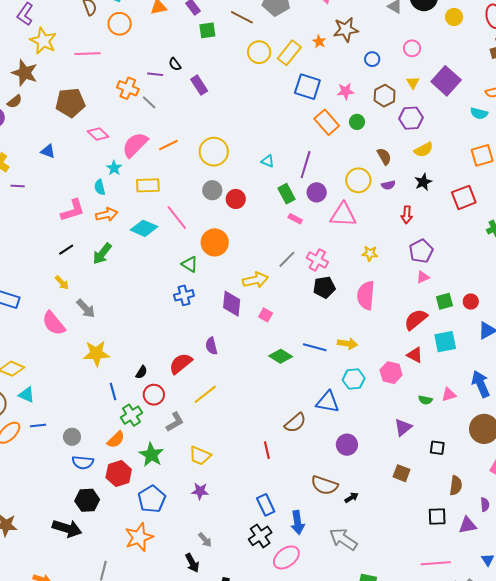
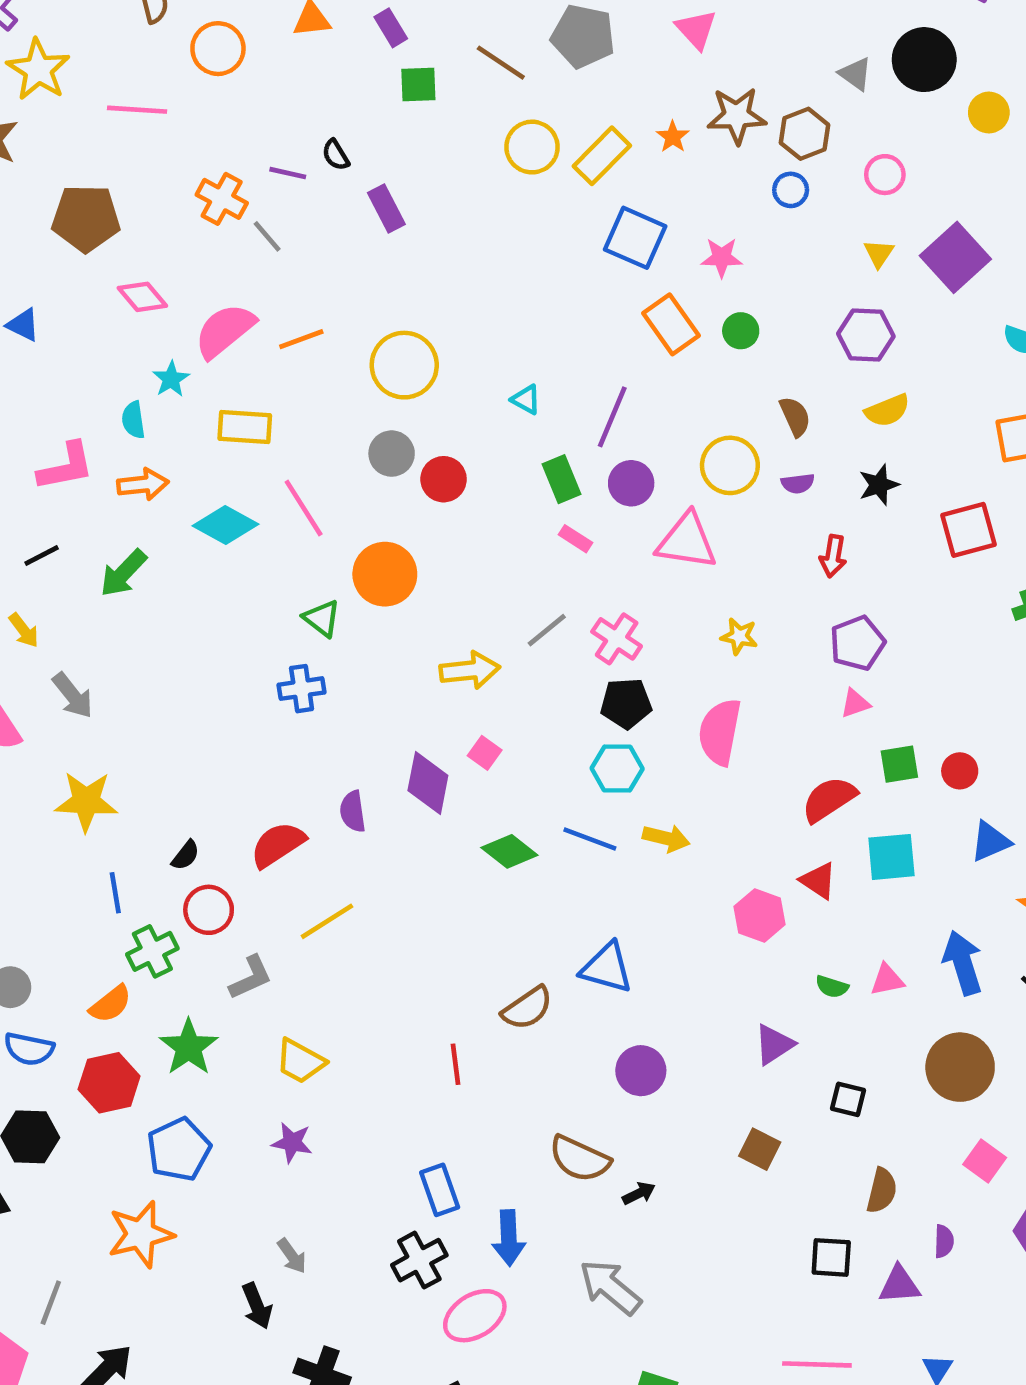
brown hexagon: (385, 96) -> (805, 134), moved
purple diamond: (232, 304) -> (428, 783), moved
cyan hexagon: (354, 379) -> (617, 768), moved

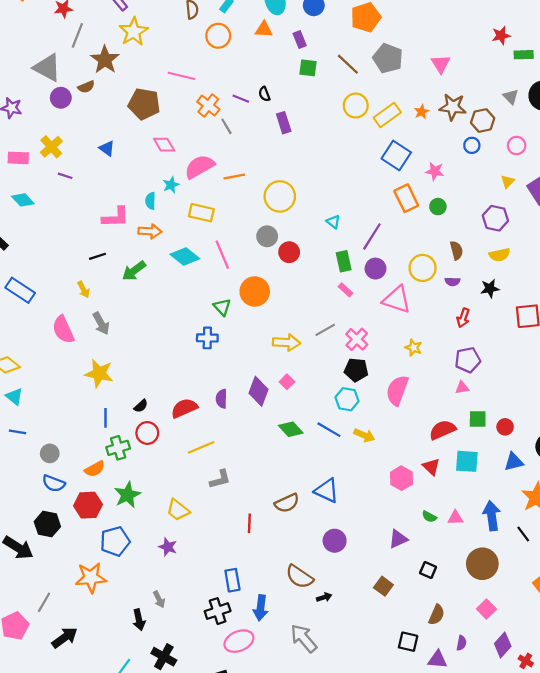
pink line: (137, 110) -> (181, 76), moved
gray L-shape: (251, 978) -> (220, 479), moved

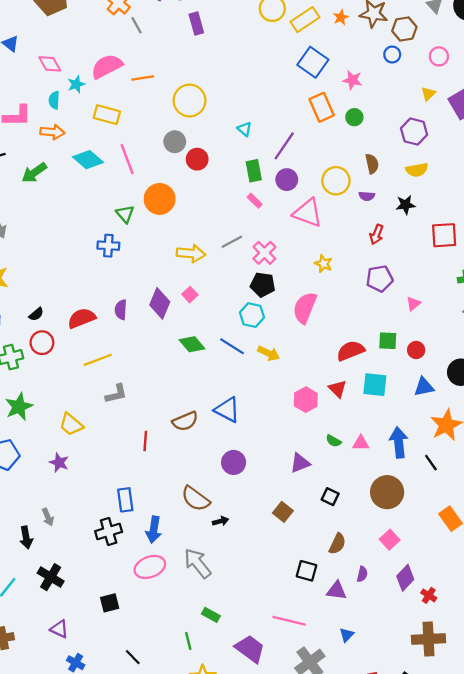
pink diamond: (164, 145) -> (50, 64), moved
pink triangle: (462, 388) -> (413, 304), moved, turned -32
pink ellipse: (239, 641) -> (150, 567), moved

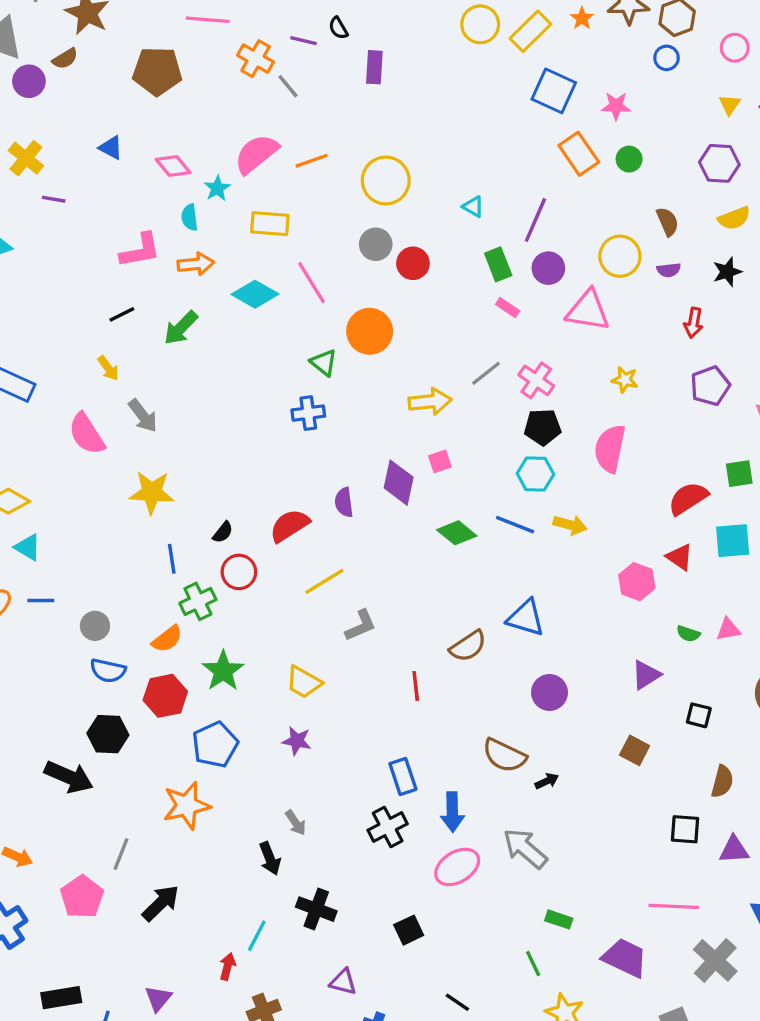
purple rectangle: (196, 24) -> (374, 67), turned 30
pink square: (190, 295) -> (440, 461), turned 35

